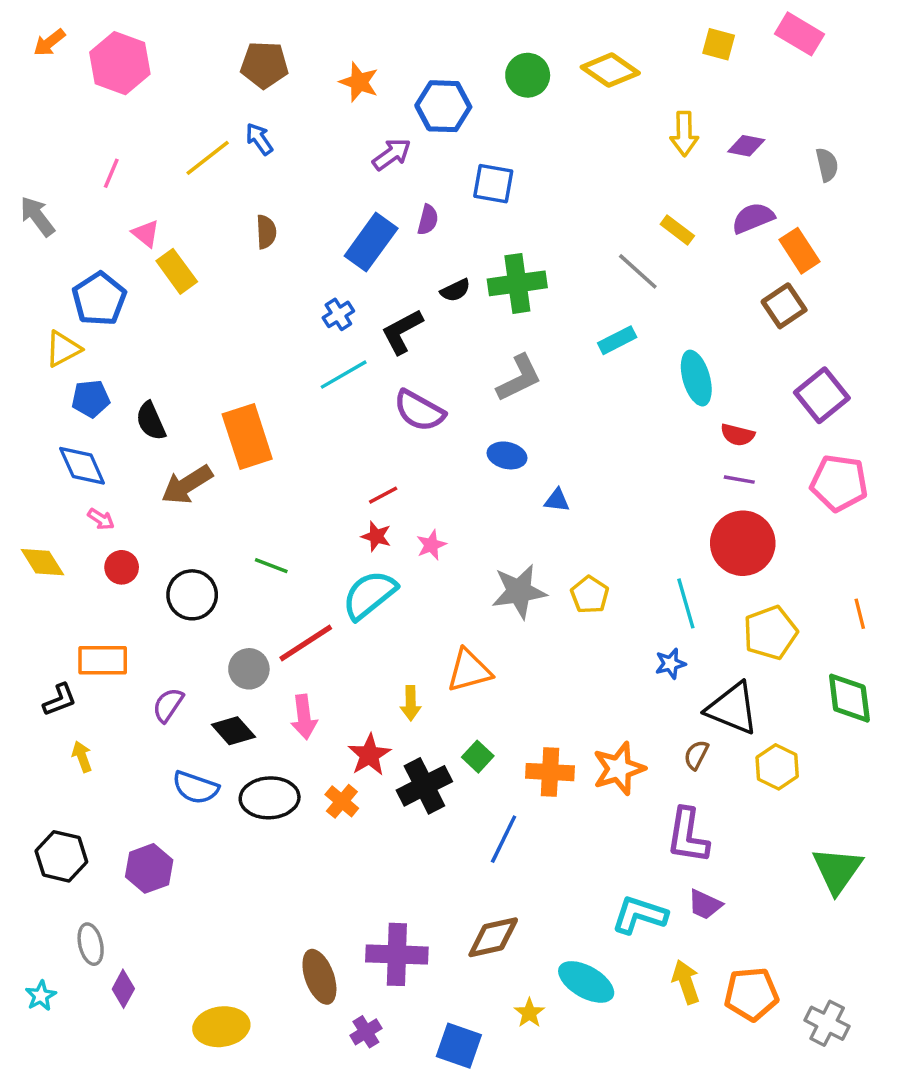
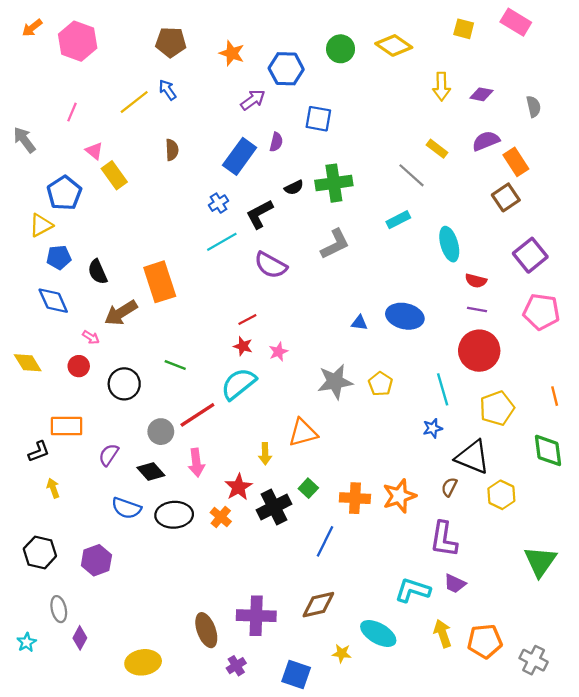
blue ellipse: (507, 455) -> (405, 316), moved, size x1.5
pink arrow: (101, 519) -> (91, 337), moved
yellow star: (529, 1013) -> (342, 653), turned -30

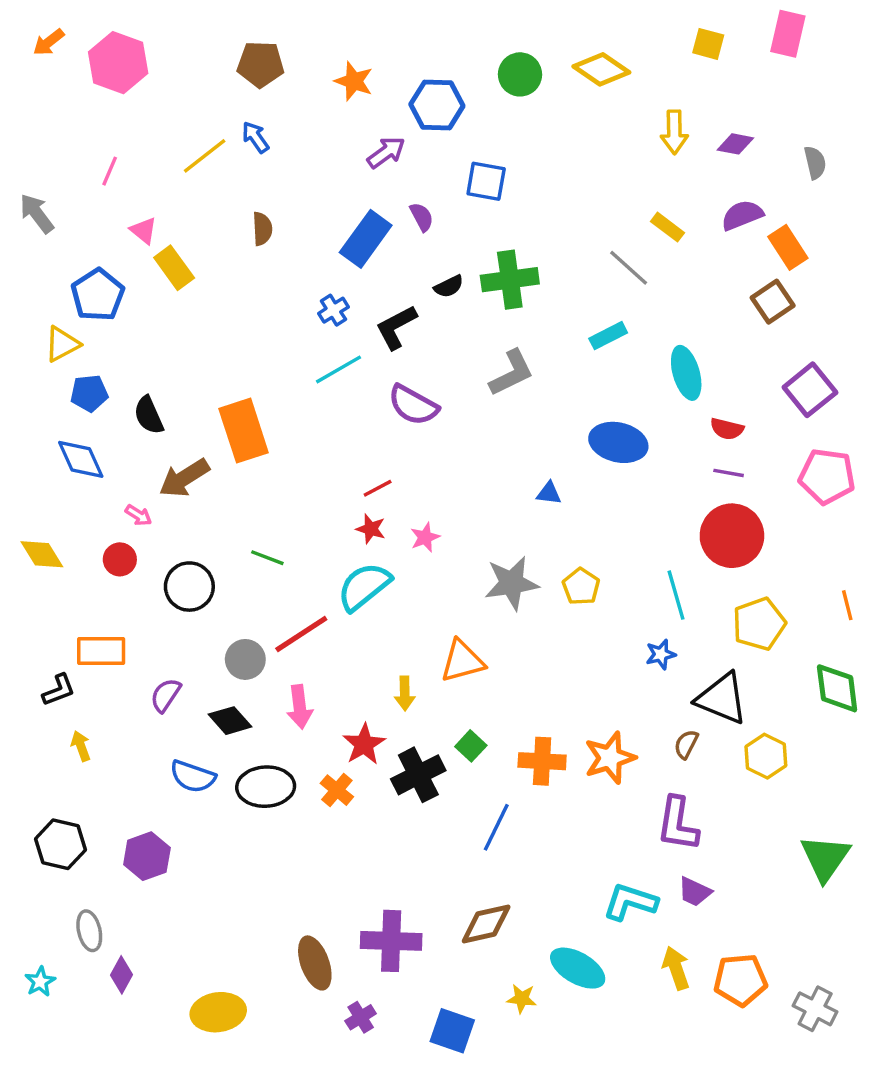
pink rectangle: (516, 22) -> (788, 34), turned 72
purple semicircle: (276, 142) -> (422, 217), turned -42
blue ellipse: (405, 316) -> (618, 442), moved

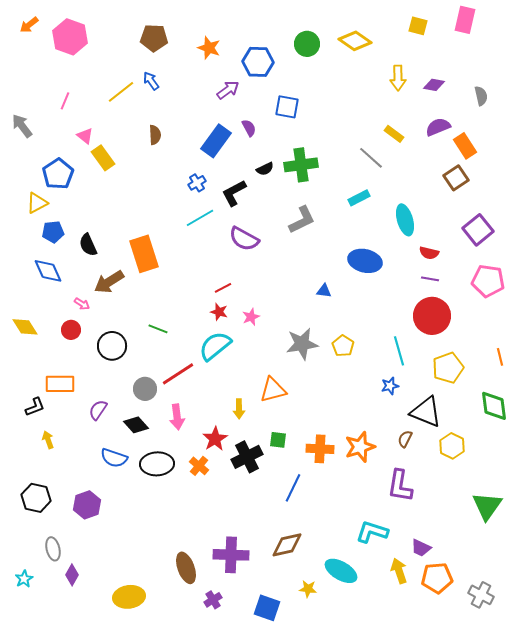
green square: (471, 746) -> (278, 440), turned -36
purple trapezoid: (695, 892) -> (421, 548), moved

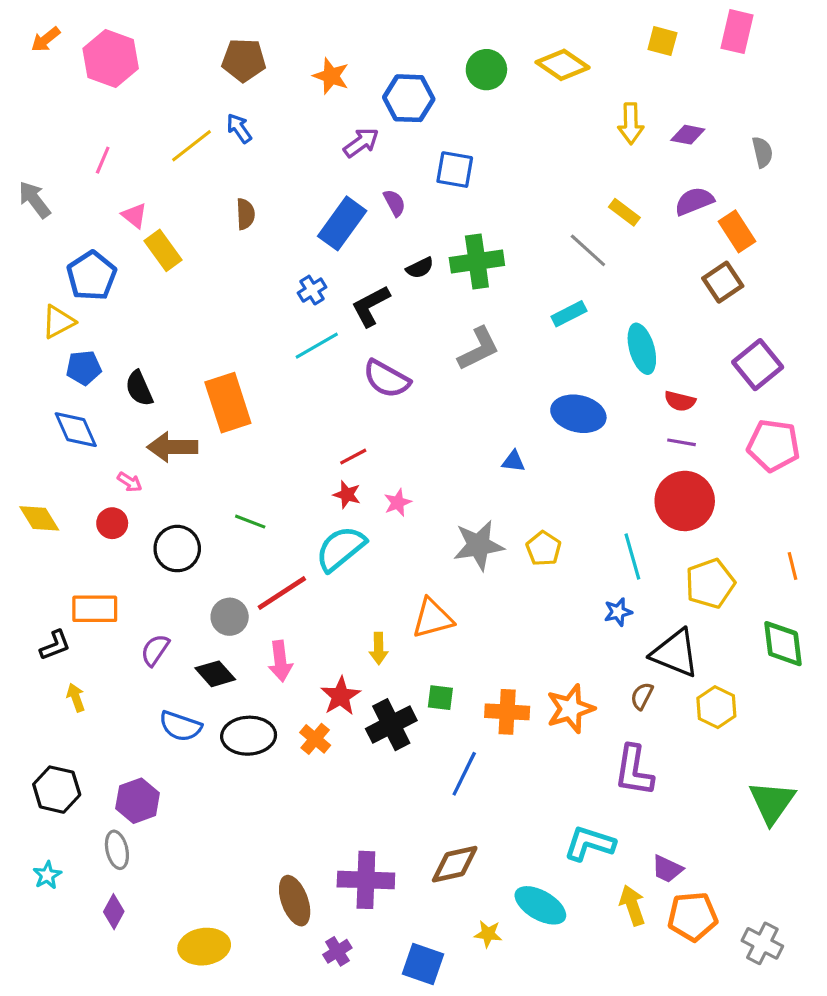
brown arrow: (109, 282) -> (172, 447), turned 32
gray ellipse: (53, 549) -> (117, 850), moved
cyan star: (24, 579) -> (47, 875), moved

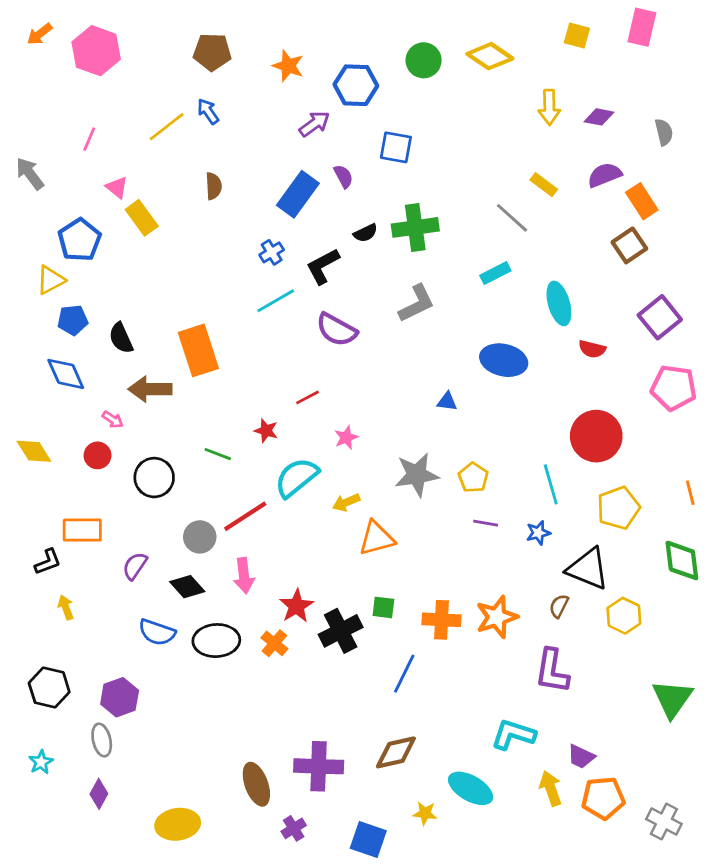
purple line: (682, 442) -> (486, 523), moved
red star: (347, 495) -> (266, 431), moved
yellow arrow: (379, 648) -> (346, 502), moved, turned 68

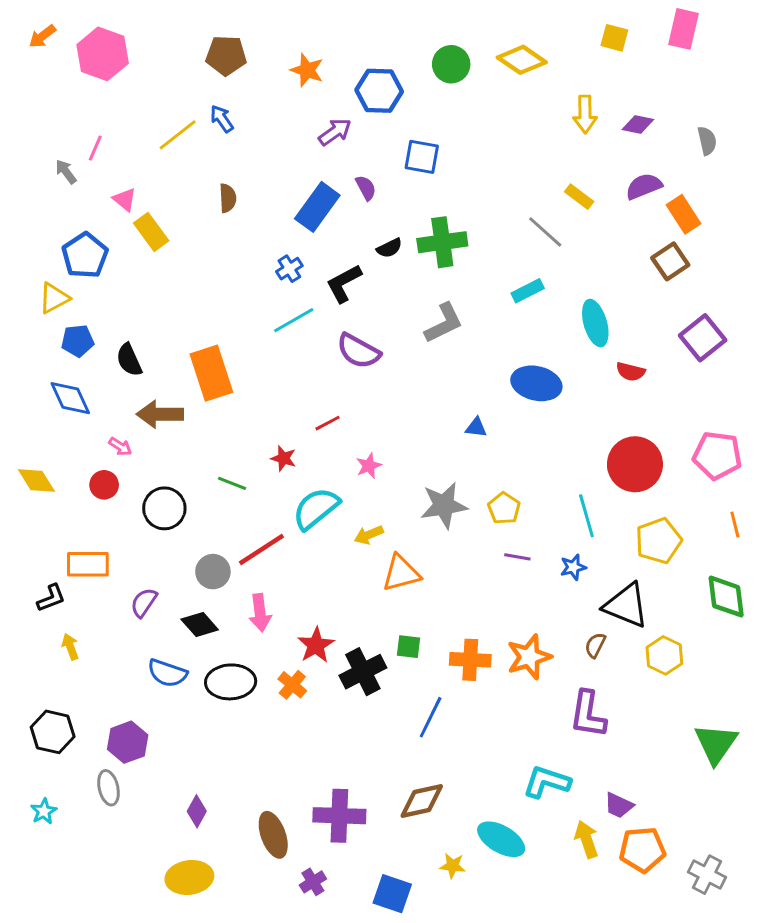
gray arrow: (30, 174) -> (66, 172), moved, size x0.7
pink pentagon: (674, 388) -> (717, 455), moved
purple diamond: (99, 794) -> (197, 811), moved

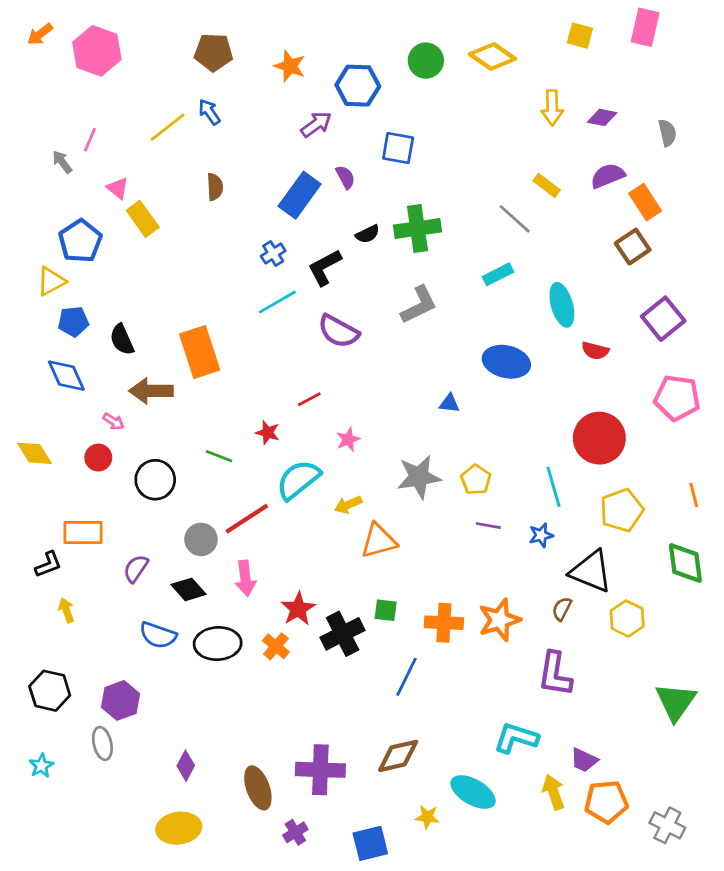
pink pentagon: (717, 455) -> (677, 398), moved
blue square: (392, 894) -> (370, 843), turned -33

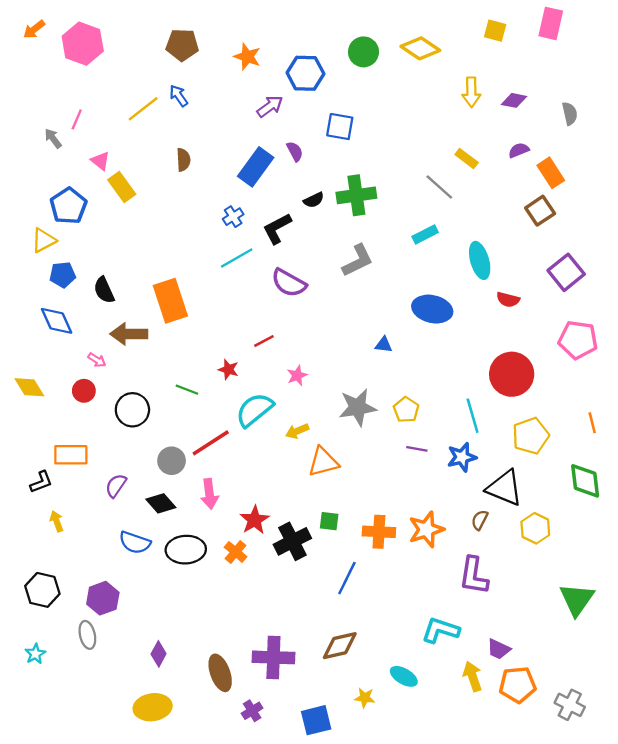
purple semicircle: (608, 176) -> (519, 150), size x0.7
blue star: (541, 535) -> (462, 457), size x1.4
cyan ellipse: (473, 792) -> (404, 676), size x0.7

